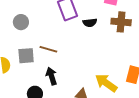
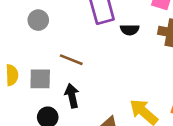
gray square: (26, 56) -> (40, 79), moved

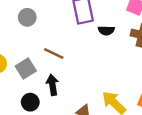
gray square: (40, 79) -> (26, 68), turned -36

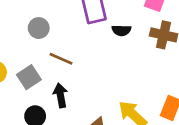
gray circle: (27, 17) -> (39, 28), moved

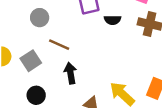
black arrow: (60, 95) -> (70, 73), moved

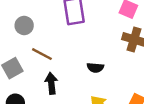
black semicircle: (112, 20) -> (95, 68), moved

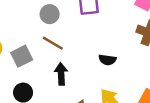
gray circle: (24, 25) -> (50, 14), moved

